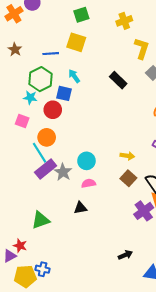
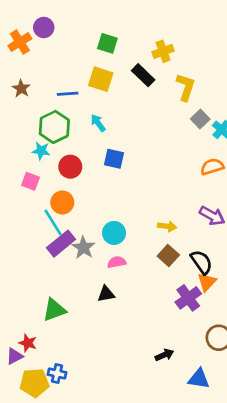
green square: (81, 15) -> (107, 43), turned 35
black rectangle: (118, 80) -> (143, 75), moved
blue square: (64, 93) -> (114, 159), moved

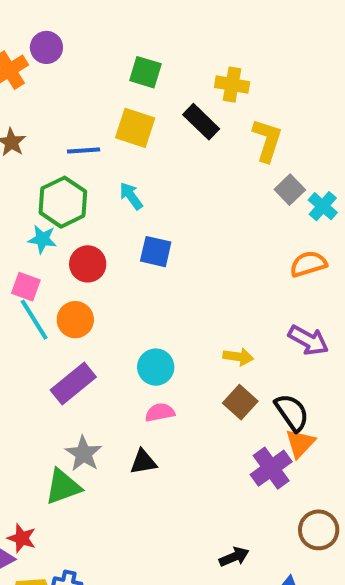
yellow cross: (163, 51) -> (232, 85), turned 30
cyan line: (53, 222) -> (34, 320), moved
gray star: (84, 248) -> (84, 454), moved

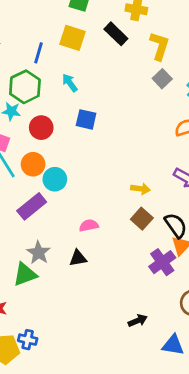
blue line: (84, 151) -> (39, 53), turned -70
gray square: (290, 190) -> (162, 79), moved
cyan circle: (156, 367) -> (55, 179), moved

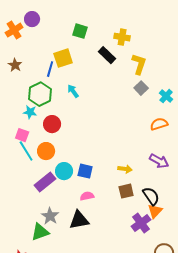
yellow square: (72, 38) -> (63, 58), moved, turned -36
blue square: (86, 119) -> (85, 171), moved
cyan circle: (55, 179) -> (64, 171), moved
brown square: (142, 219) -> (126, 191), turned 35
black triangle: (78, 258) -> (79, 220), size x1.5

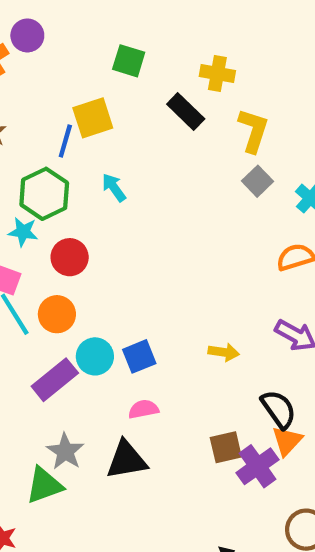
blue square: (85, 171) -> (139, 356), turned -35
brown square: (126, 191) -> (226, 447), moved

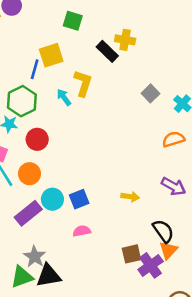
yellow cross: (217, 73) -> (125, 40), moved
yellow L-shape: (253, 130) -> (83, 83), moved
black triangle: (127, 460) -> (49, 276), moved

